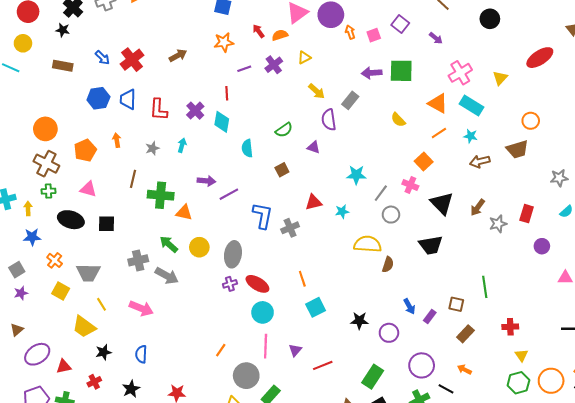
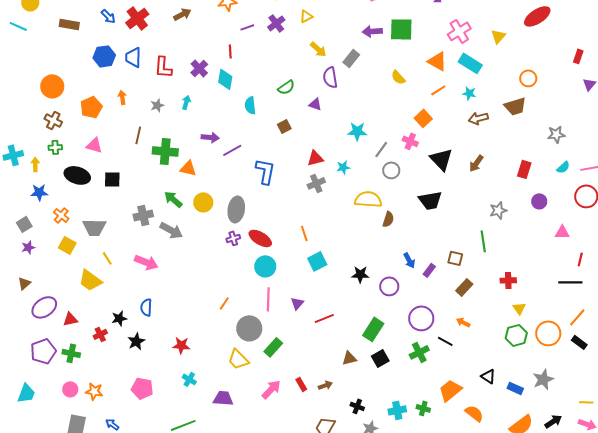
brown cross: (46, 164) -> (53, 120), size x0.7
gray star: (498, 224) -> (498, 210), moved
gray cross: (290, 228) -> (316, 183), moved
black star: (103, 352) -> (119, 318), moved

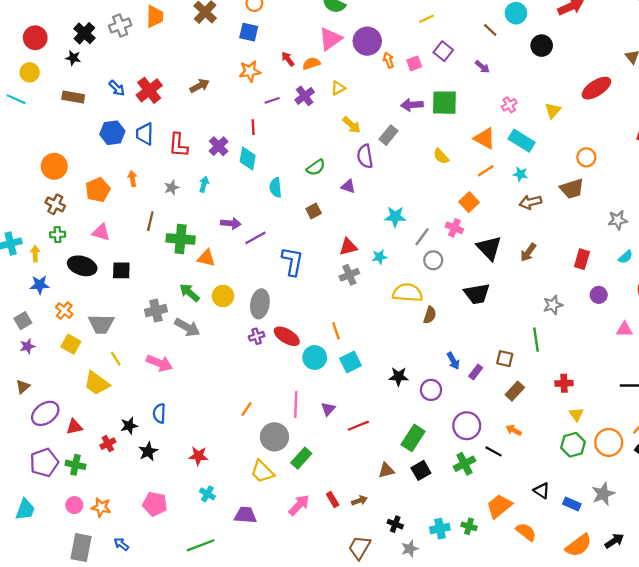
pink cross: (459, 31) -> (509, 105), size x0.6
cyan circle: (265, 266) -> (315, 358), moved

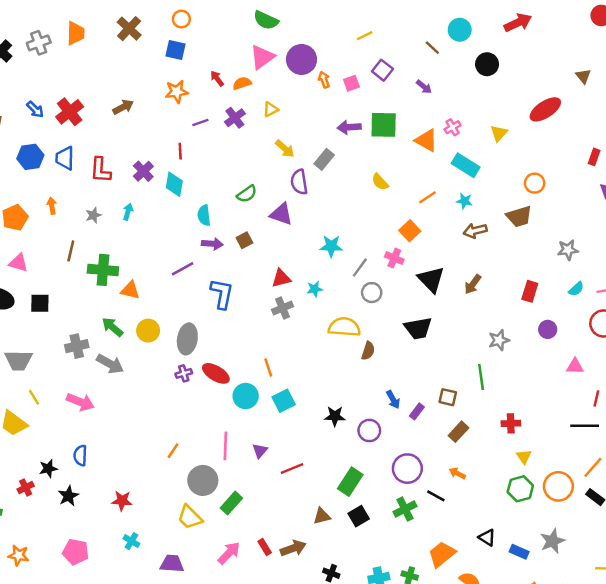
orange triangle: (485, 138) -> (426, 140), moved
purple triangle: (348, 186) -> (281, 214), size x1.5
purple arrow: (231, 223) -> (212, 244), moved
brown arrow: (359, 501) -> (293, 548), size x1.5

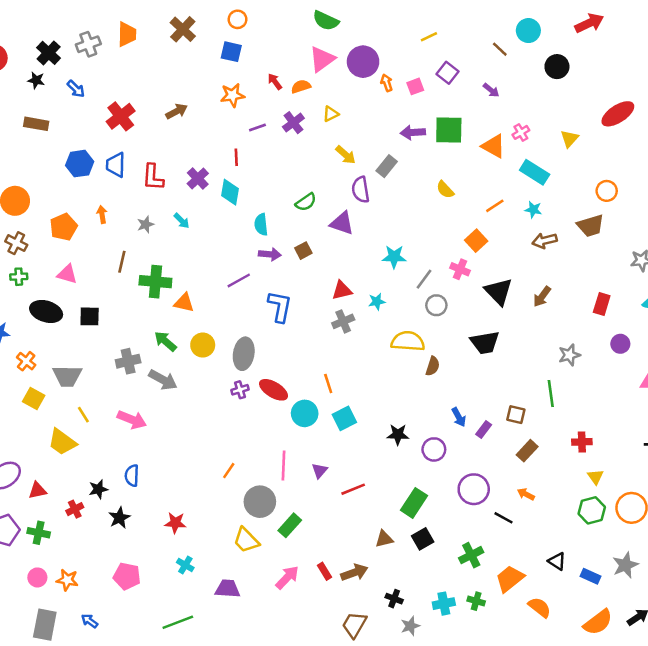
blue arrow: (35, 109) -> (76, 89), moved
cyan arrow: (128, 212) -> (182, 221), turned 119
green cross: (405, 509) -> (471, 555), moved

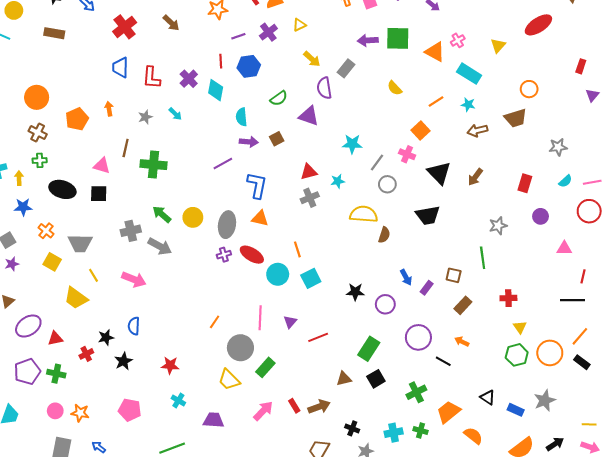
brown arrow: (177, 111) -> (171, 23), turned 72
blue hexagon: (80, 164) -> (249, 66), moved
pink triangle: (67, 274) -> (102, 166), moved
orange triangle: (184, 303) -> (260, 218), moved

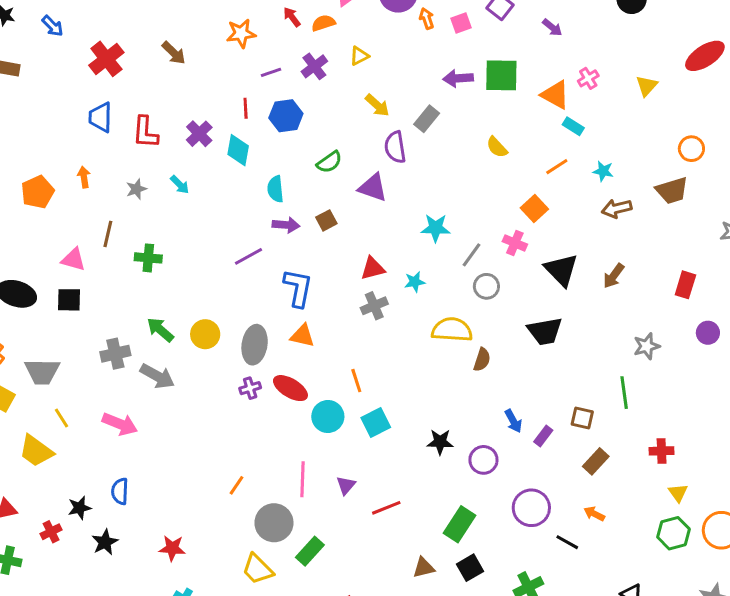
cyan rectangle: (469, 74) -> (573, 126), moved, size x0.6
green cross: (154, 165) -> (148, 258), size x0.7

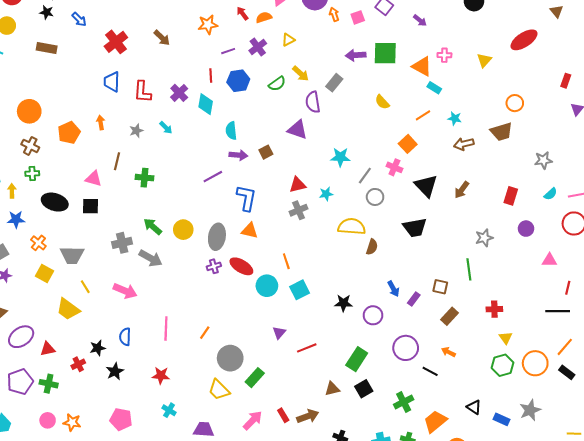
pink cross: (588, 78) -> (444, 55), turned 32
green semicircle: (329, 162) -> (277, 84), moved
pink line: (302, 479) -> (166, 329), moved

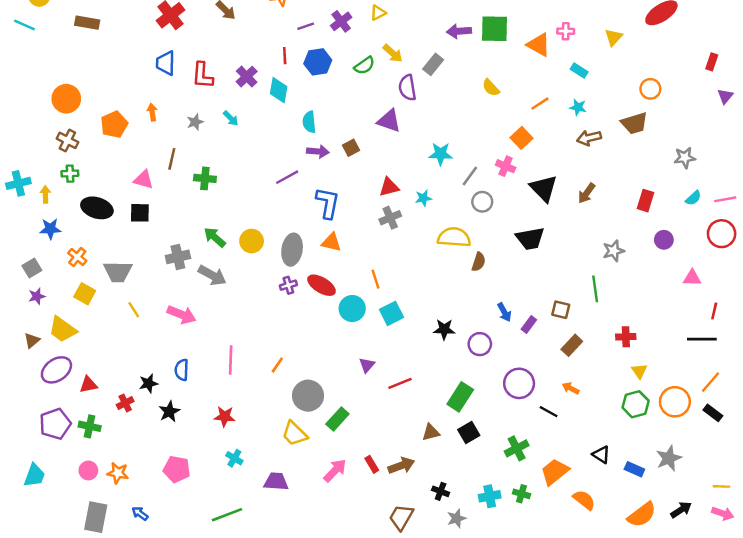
cyan rectangle: (434, 88) -> (579, 70), moved
yellow trapezoid: (68, 309) -> (63, 329), moved

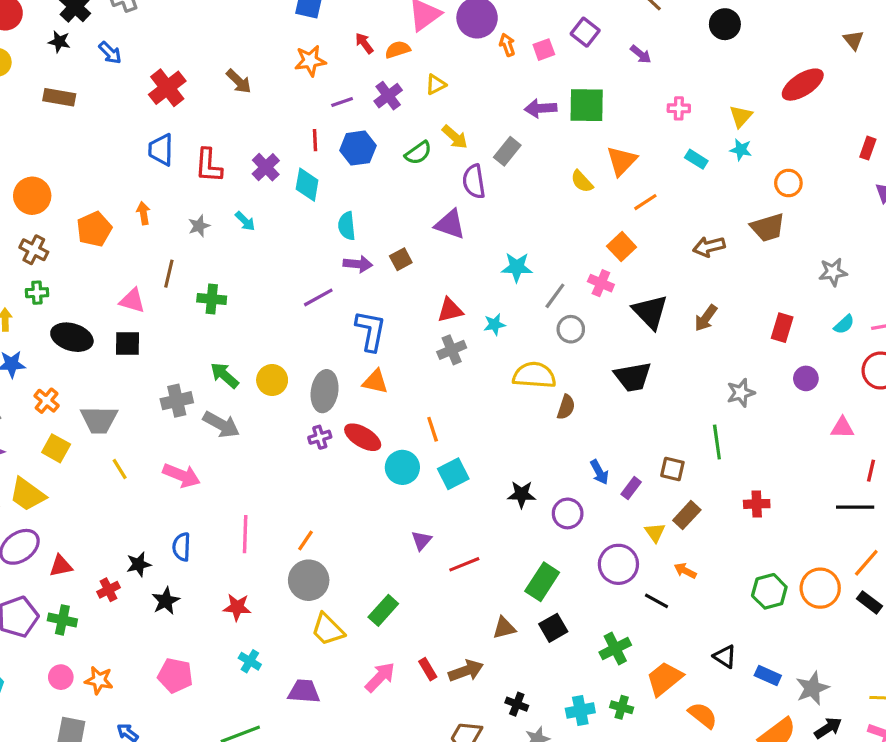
orange triangle: (539, 45) -> (622, 161), moved, turned 45
cyan star: (578, 107) -> (741, 150), moved
yellow triangle: (639, 371) -> (655, 533), moved
gray circle: (308, 396) -> (309, 580), moved
gray star: (669, 458) -> (812, 688), moved

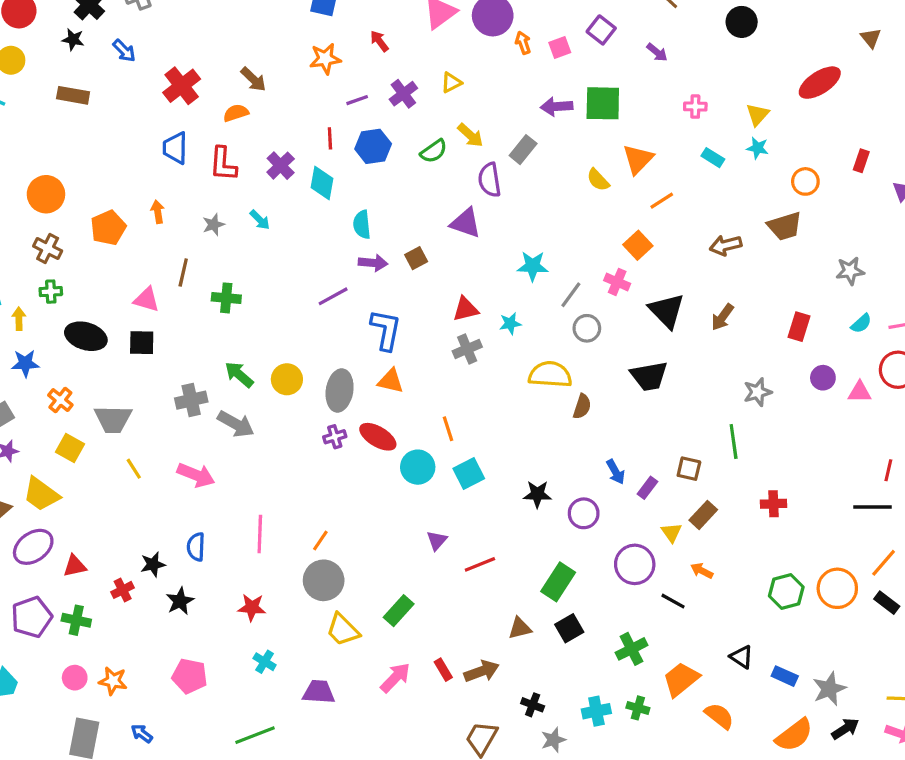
orange semicircle: (398, 50) -> (236, 113), moved
red rectangle: (868, 148) -> (861, 161), moved
pink triangle: (842, 428) -> (860, 392), moved

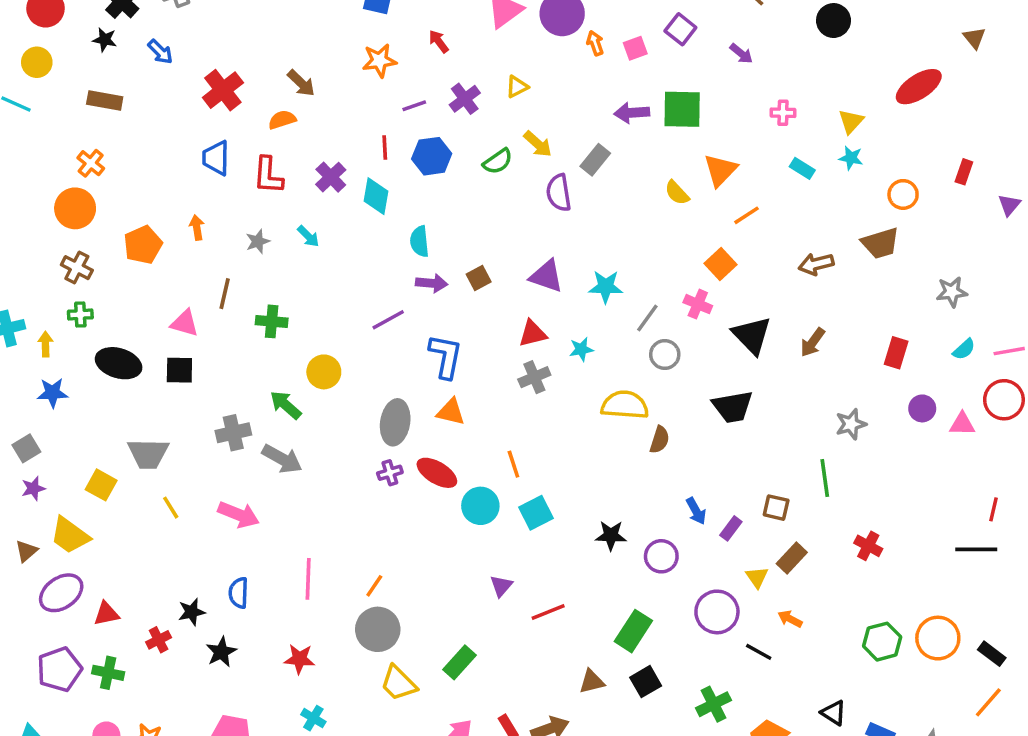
purple triangle: (466, 223) -> (546, 276), moved
yellow circle: (287, 379) -> (324, 372), moved
orange cross: (60, 400) -> (91, 163), moved
red cross: (773, 504) -> (868, 546), turned 30
orange line: (884, 563) -> (988, 702), moved

